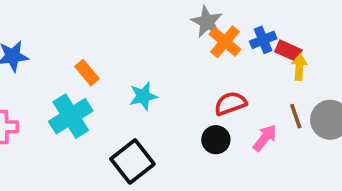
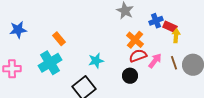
orange cross: (225, 42) -> (135, 40), moved
cyan star: (143, 96) -> (96, 61), moved
pink arrow: (265, 138) -> (155, 61), moved

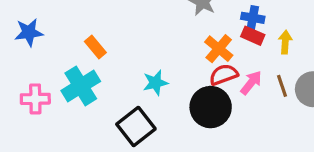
blue cross: (156, 21) -> (253, 18), turned 32
red rectangle: (170, 27) -> (253, 36), moved
pink cross: (12, 69) -> (35, 99), moved
black circle: (130, 76) -> (211, 107), size x1.6

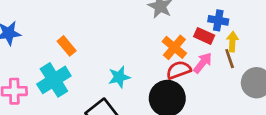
blue cross: (253, 18) -> (218, 20), moved
pink arrow: (251, 83) -> (203, 63), moved
brown line: (282, 86) -> (230, 59), moved

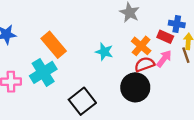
orange rectangle: (67, 46) -> (54, 45), size x1.6
cyan star: (119, 77) -> (104, 52), moved, turned 30

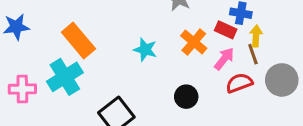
red semicircle: (144, 64) -> (239, 83), moved
black circle: (135, 87) -> (186, 97), size x0.6

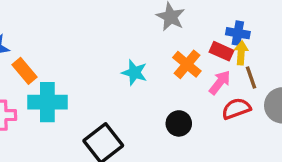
yellow arrow: (256, 36) -> (241, 53), moved
orange rectangle: (78, 41) -> (24, 71), moved, size x0.7
cyan cross: (65, 77) -> (47, 102), turned 32

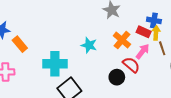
cyan cross: (47, 102) -> (55, 64), moved
red semicircle: (236, 109) -> (131, 65), moved, turned 60

